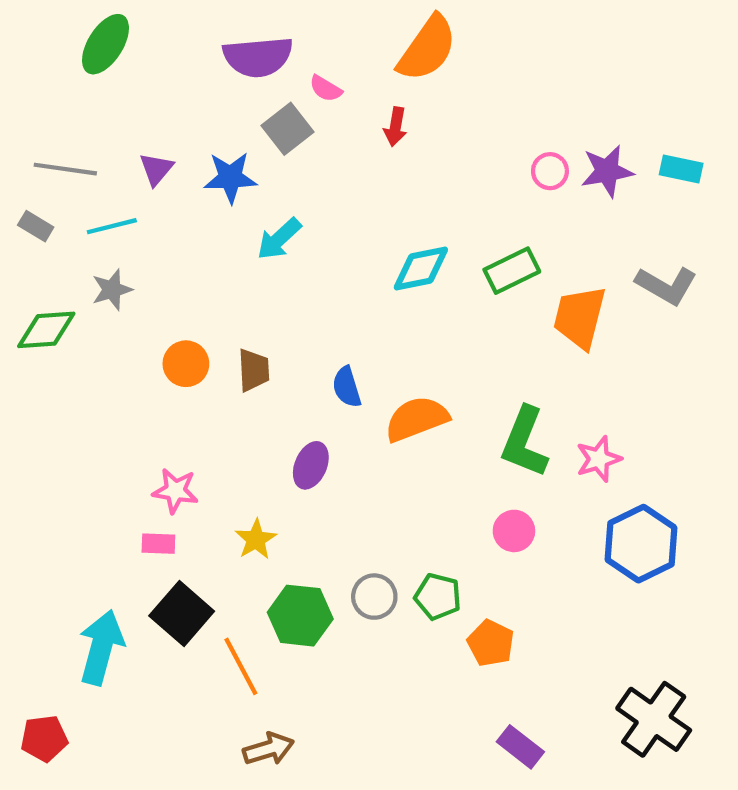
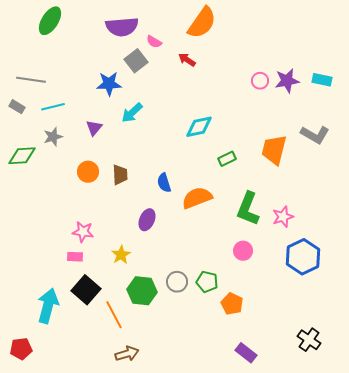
red arrow: (395, 127) -> (187, 60), turned 114
purple triangle: (156, 169) -> (94, 128), moved
green rectangle: (512, 271) -> (227, 159), moved, size x0.7
black cross: (654, 719) -> (309, 340), size x0.7

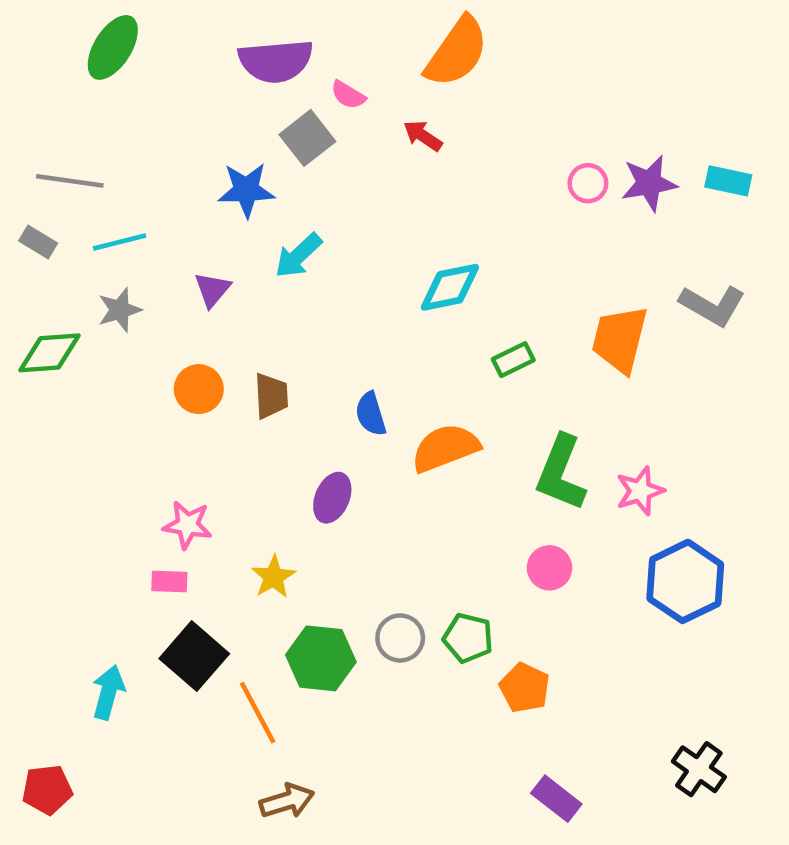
cyan arrow: (48, 306) -> (108, 692), size x0.7

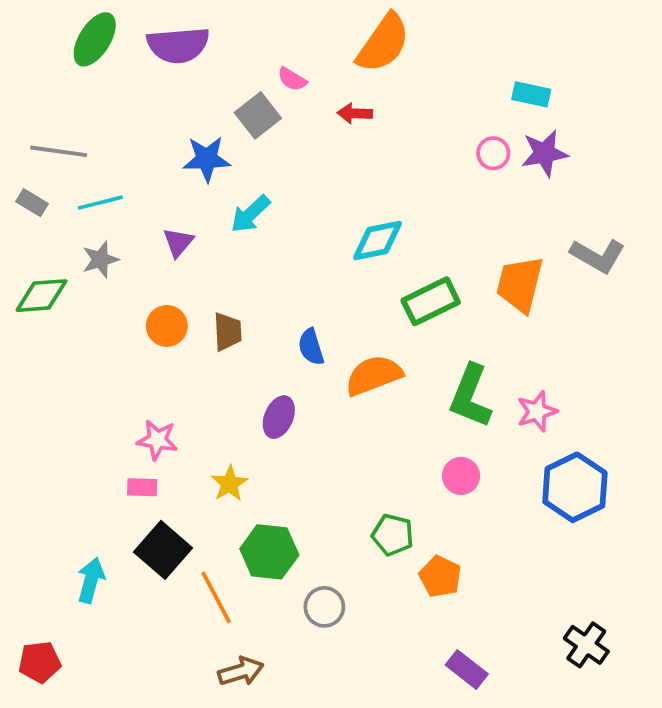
purple semicircle: (276, 61) -> (178, 45), moved
red arrow: (423, 136) -> (355, 113), turned -32
cyan rectangle: (728, 181) -> (531, 94), moved
green rectangle: (513, 360) -> (431, 301), size x1.6
gray circle: (400, 638) -> (324, 607), moved

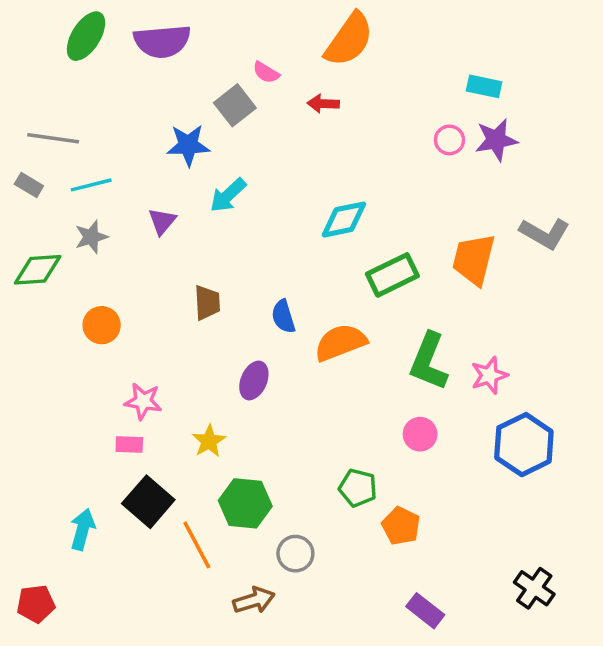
orange circle: (167, 326) -> (102, 325), moved
brown arrow: (241, 671) -> (254, 600), moved

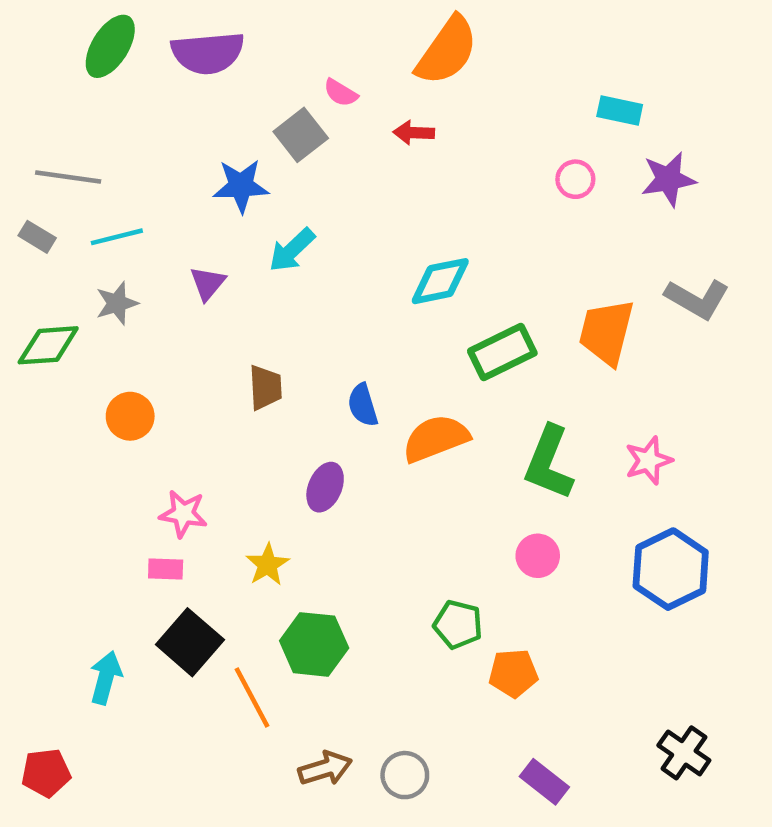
purple star: (496, 140) -> (668, 179), moved
pink star: (489, 375) -> (648, 461), moved
orange pentagon: (401, 526) -> (513, 673), turned -30
gray circle: (295, 554) -> (405, 775), moved

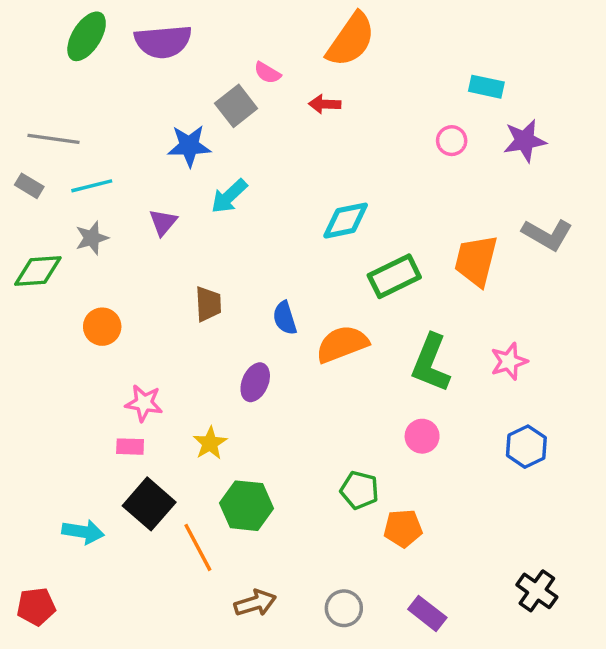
blue hexagon: (671, 569) -> (526, 447), size x0.7
cyan arrow: (106, 678) -> (83, 532), turned 84
gray circle: (405, 775) -> (344, 608), moved

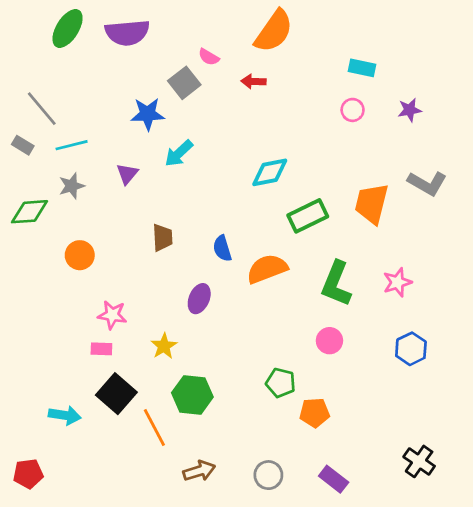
cyan rectangle: (486, 87) -> (362, 68), moved
gray line: (54, 139) -> (42, 109), turned 42
purple star: (525, 141) -> (410, 110), size x0.7

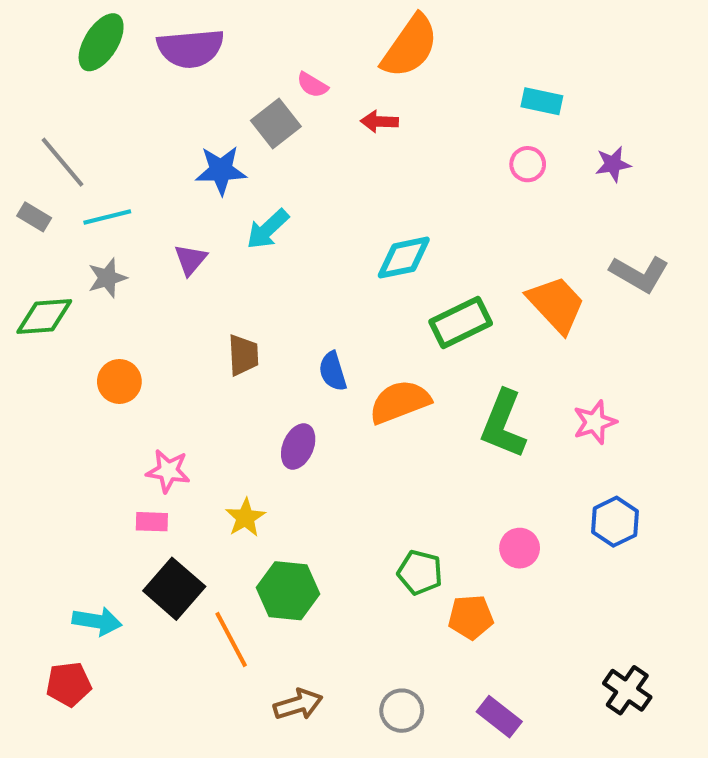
orange trapezoid: (372, 204) -> (556, 304), turned 123
pink circle: (329, 341) -> (520, 548), moved
red pentagon: (28, 474) -> (69, 684), moved

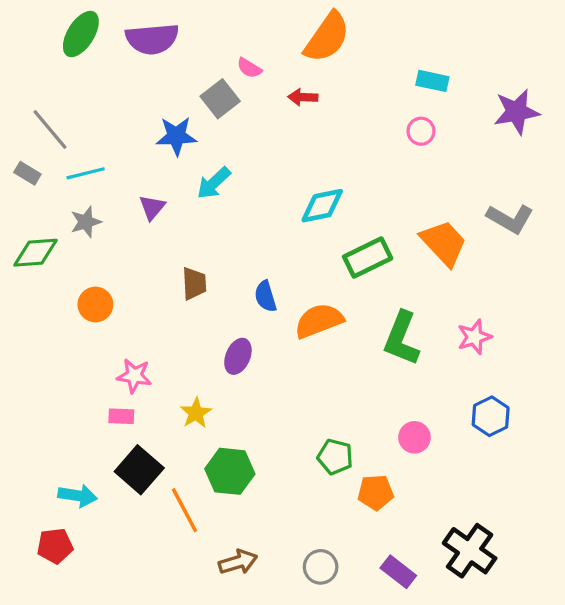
purple star: (613, 164) -> (517, 112), moved, size x1.6
black cross: (627, 690) -> (470, 551), moved, size x1.4

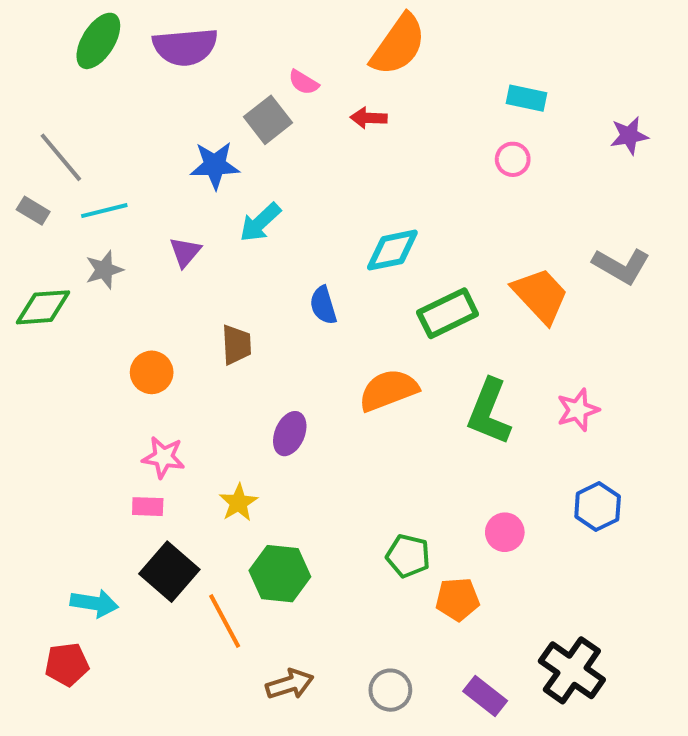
purple star: (517, 112) -> (629, 136), size x0.7
blue semicircle: (265, 296) -> (323, 305), moved
orange circle: (95, 304) -> (152, 372), moved

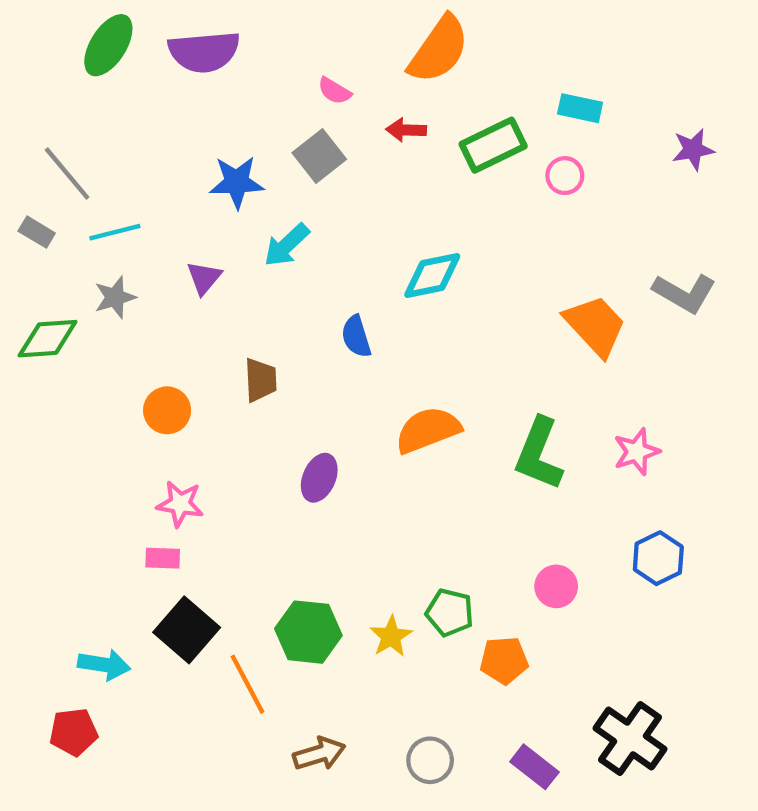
gray square: (268, 120) -> (319, 156), moved
green rectangle: (448, 313) -> (493, 145), moved
yellow star: (238, 503) -> (391, 636), moved

